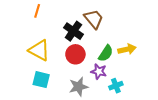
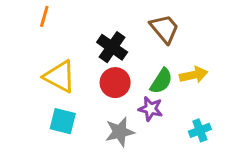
orange line: (37, 11) -> (44, 16), moved
brown trapezoid: (94, 19) -> (164, 29), moved
cyan cross: (116, 86) -> (200, 130), moved

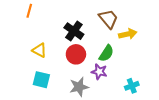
yellow arrow: (194, 75) -> (128, 34), moved
yellow triangle: (60, 76) -> (39, 50), size x0.7

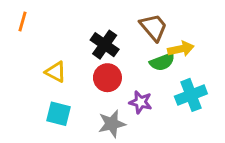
orange line: (29, 11) -> (23, 22), moved
green semicircle: (106, 53) -> (162, 62), moved, turned 36
cyan cross: (132, 86) -> (191, 95), moved, size x1.5

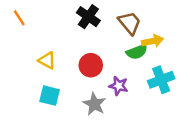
orange line: (23, 22) -> (19, 18), turned -49
black cross: (105, 45) -> (88, 17), moved
gray star: (112, 124) -> (94, 104), turned -30

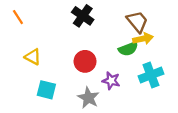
brown trapezoid: (130, 23) -> (137, 22), moved
yellow triangle: (47, 60) -> (33, 57), moved

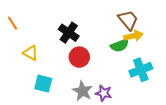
black cross: (83, 16) -> (69, 33), moved
orange line: (18, 17) -> (12, 23), moved
purple star: (111, 81) -> (104, 93), moved

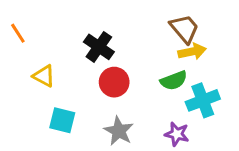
green semicircle: (120, 45) -> (174, 81), moved
purple star: (104, 93) -> (177, 134), moved

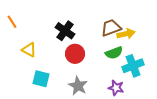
brown trapezoid: (184, 29) -> (111, 28), moved, turned -70

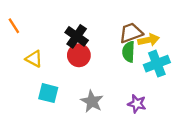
green semicircle: (114, 53) -> (129, 52), moved, turned 114
red circle: (75, 54) -> (79, 55), moved
cyan cross: (133, 66) -> (157, 64), moved

